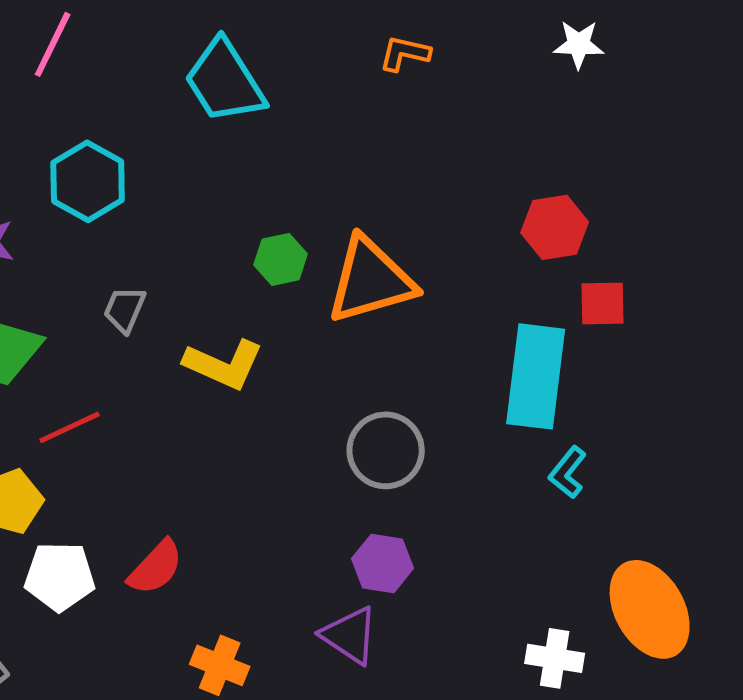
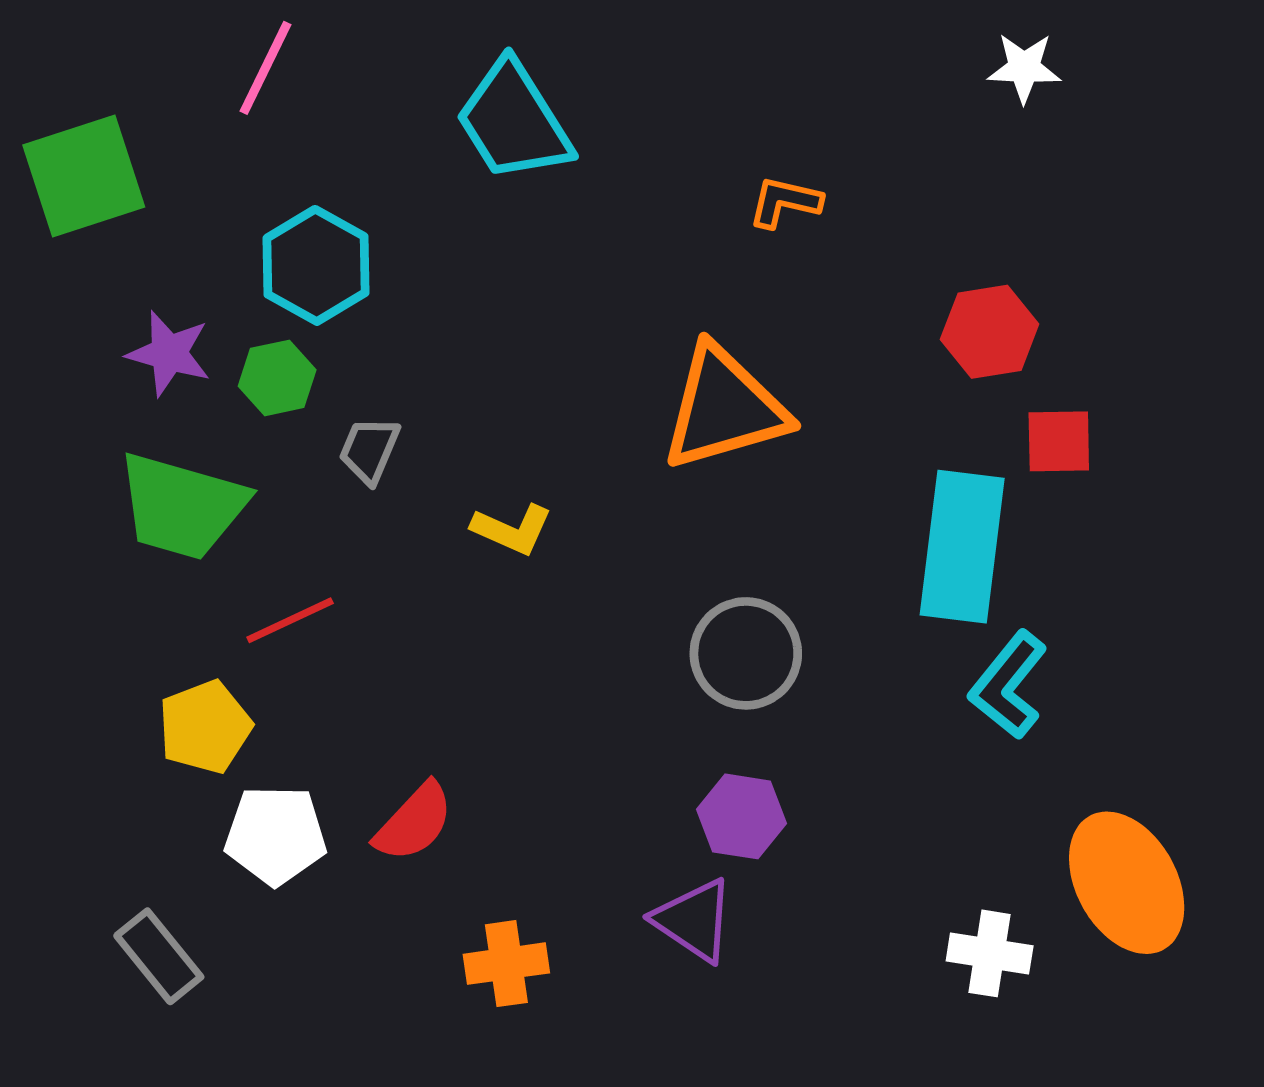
orange L-shape: (405, 53) -> (785, 202), moved
green hexagon: (281, 259) -> (277, 378), moved
yellow L-shape: (224, 364) -> (512, 529), size x0.7
cyan L-shape: (568, 472) -> (1008, 685), size x1.4
orange cross: (220, 665) -> (506, 964), turned -30

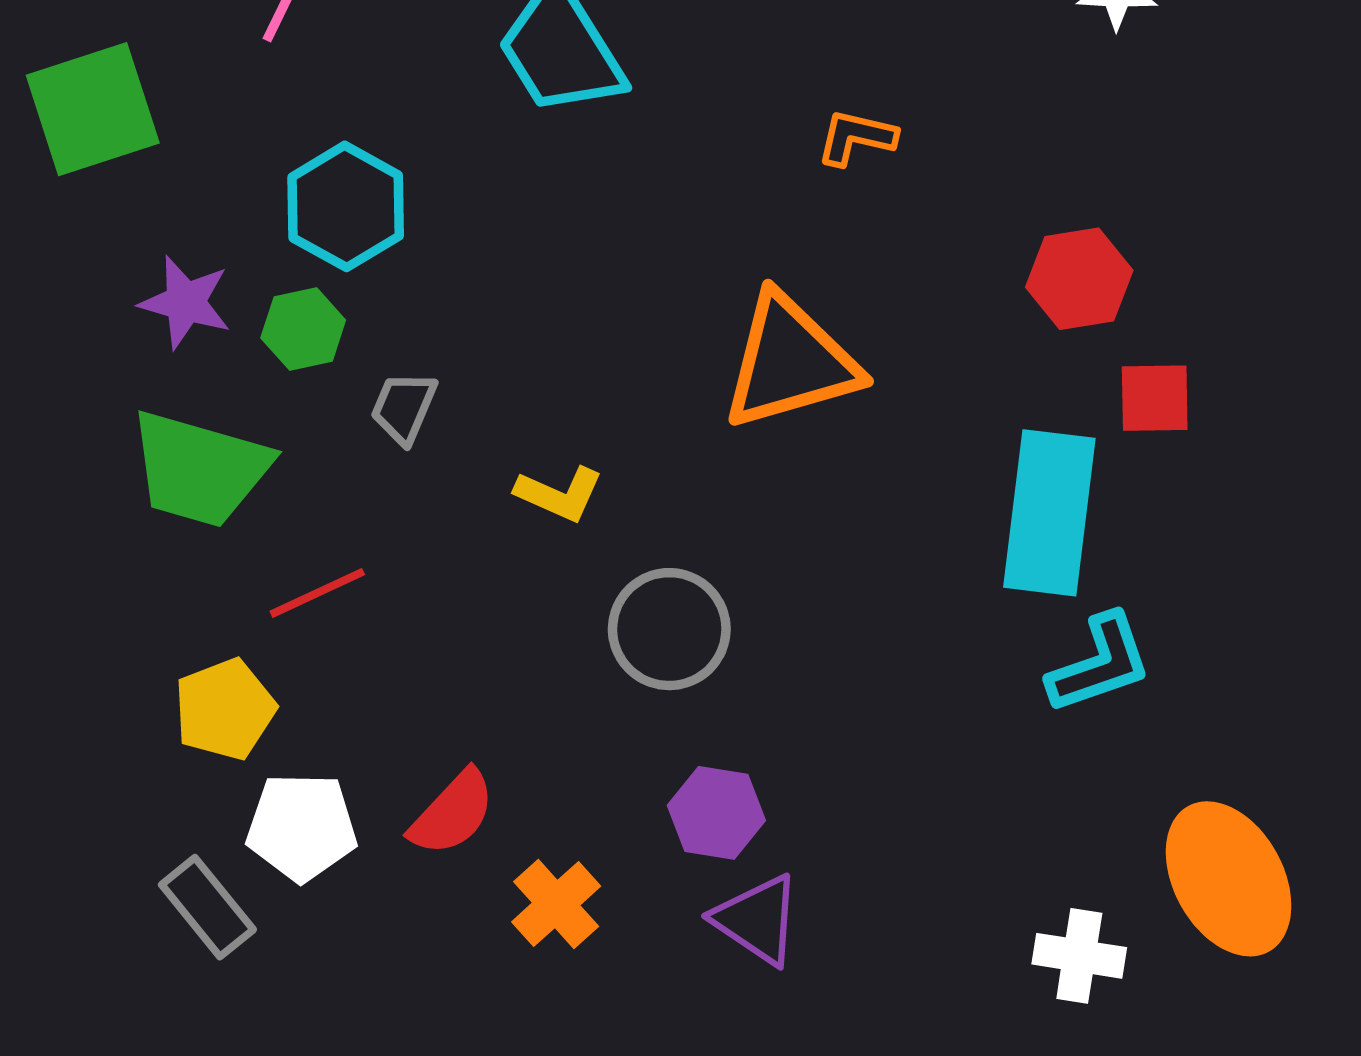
gray circle: (746, 653) -> (669, 629), moved
cyan L-shape: (1008, 685) -> (1100, 664), turned -148
purple hexagon: (741, 816) -> (716, 813), moved
gray rectangle: (159, 956) -> (207, 907), moved
orange cross: (506, 964) -> (556, 904), moved, turned -34

